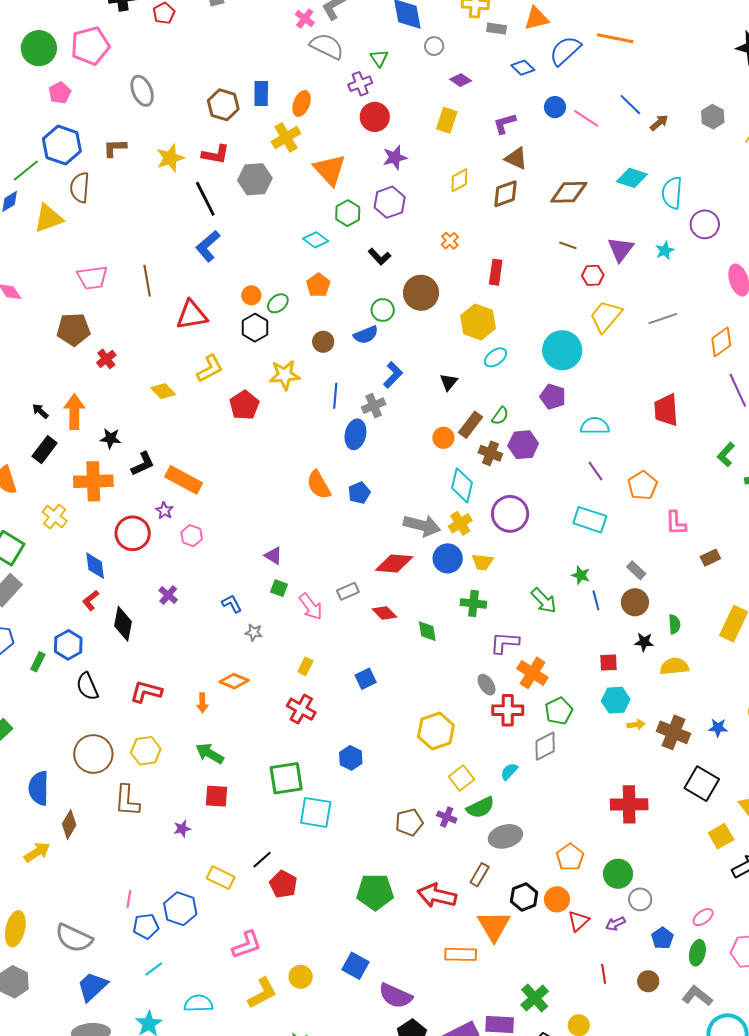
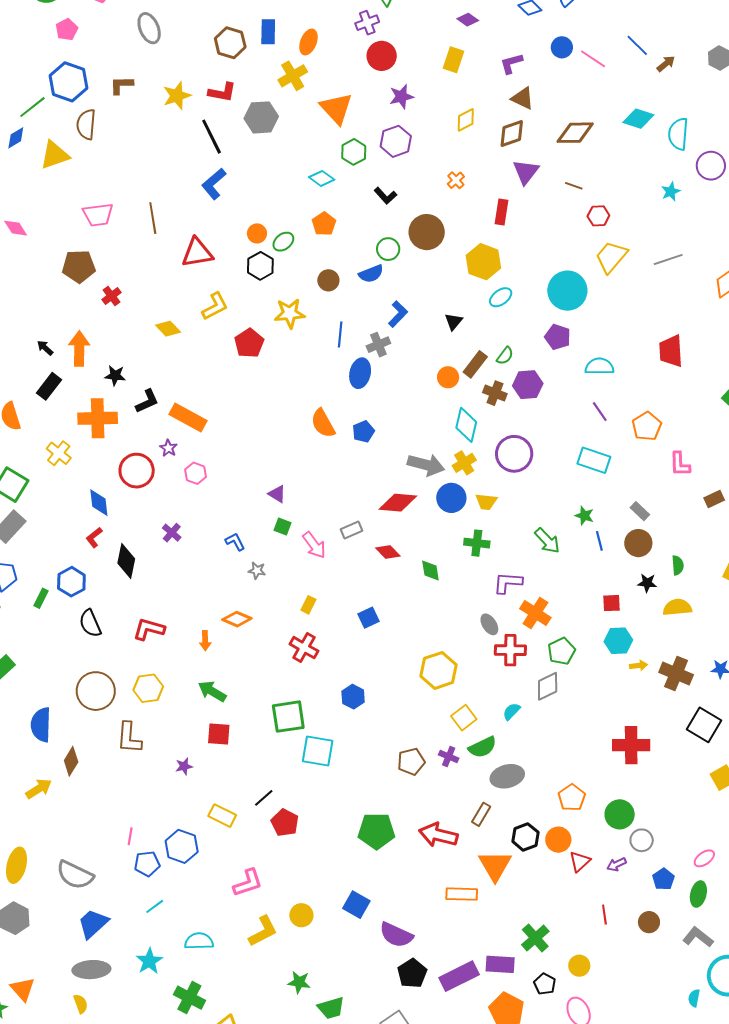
purple triangle: (621, 249) -> (526, 172), moved

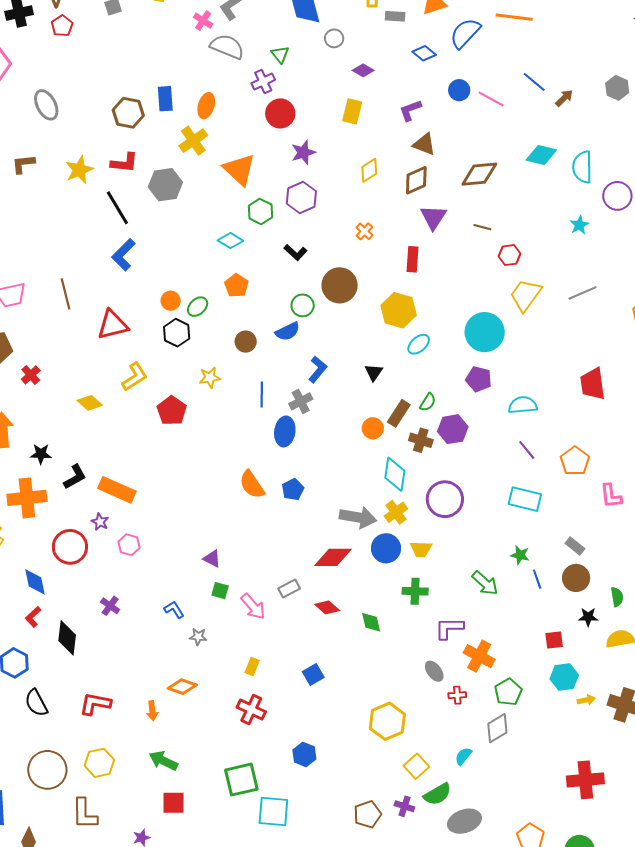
yellow star: (290, 313) -> (210, 378), size x0.7
red cross: (510, 650) -> (457, 695), size x0.6

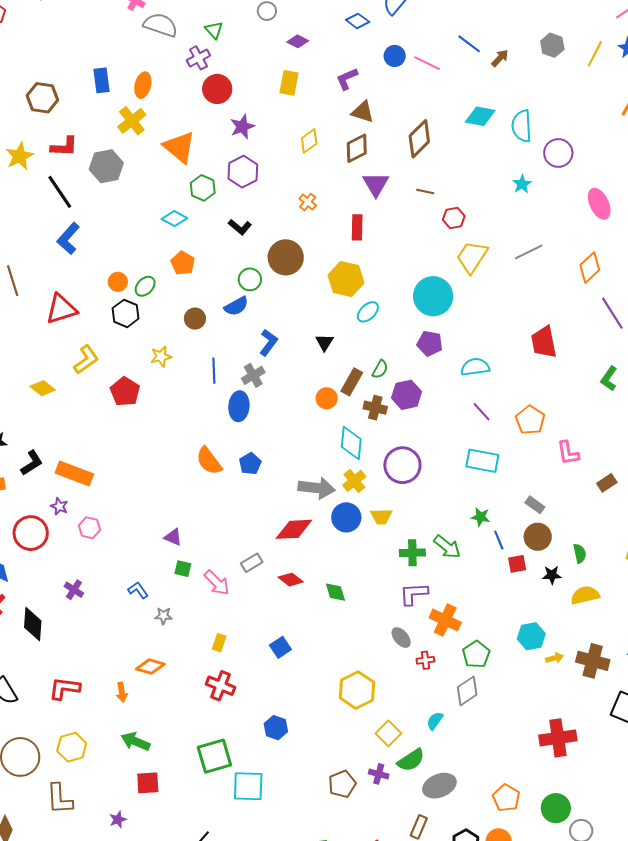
brown hexagon: (128, 113) -> (42, 98), moved
brown diamond: (479, 174) -> (419, 139), turned -36
green cross: (415, 591) -> (412, 553), moved
red square: (554, 640) -> (517, 564), moved

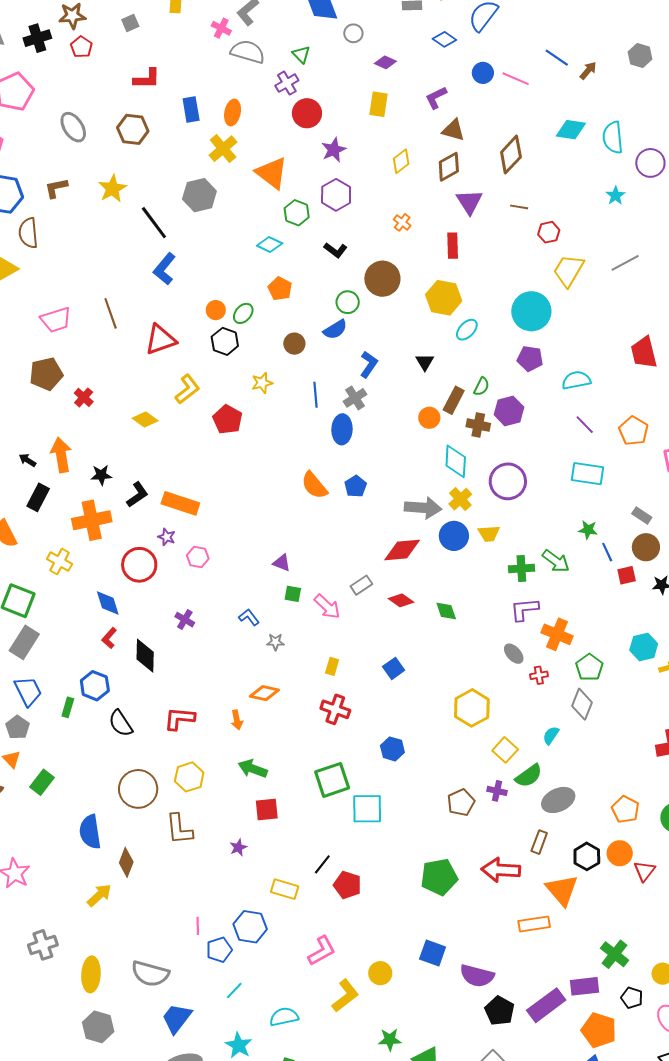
red L-shape: (64, 147) -> (147, 79), moved
gray diamond: (467, 691) -> (582, 704), turned -32

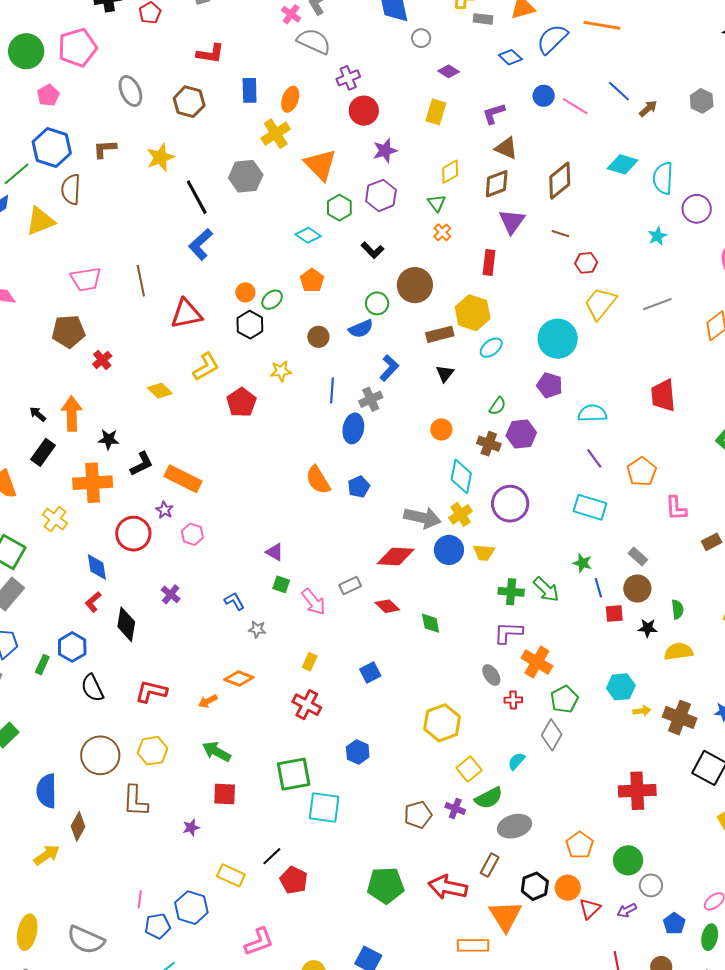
green triangle: (301, 55) -> (437, 203), moved
brown rectangle: (454, 400) -> (440, 334), moved, turned 40
orange arrow: (237, 720) -> (208, 701), turned 66

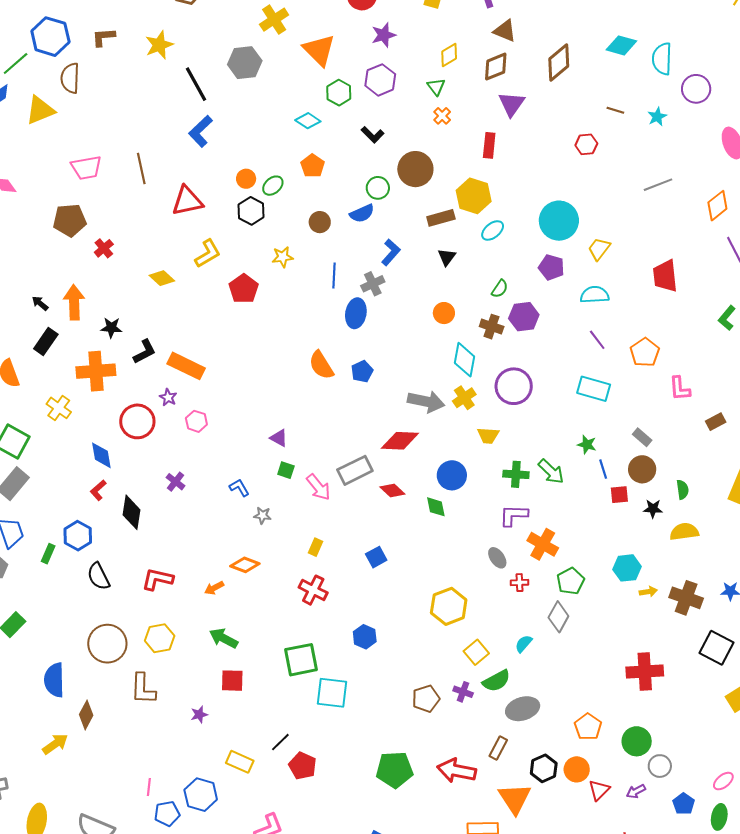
brown line: (560, 234) -> (615, 110), moved
yellow trapezoid: (600, 304) -> (599, 249), moved, size x0.7
blue circle: (449, 550) -> (452, 475), moved
gray rectangle: (350, 585) -> (355, 470), size x1.6

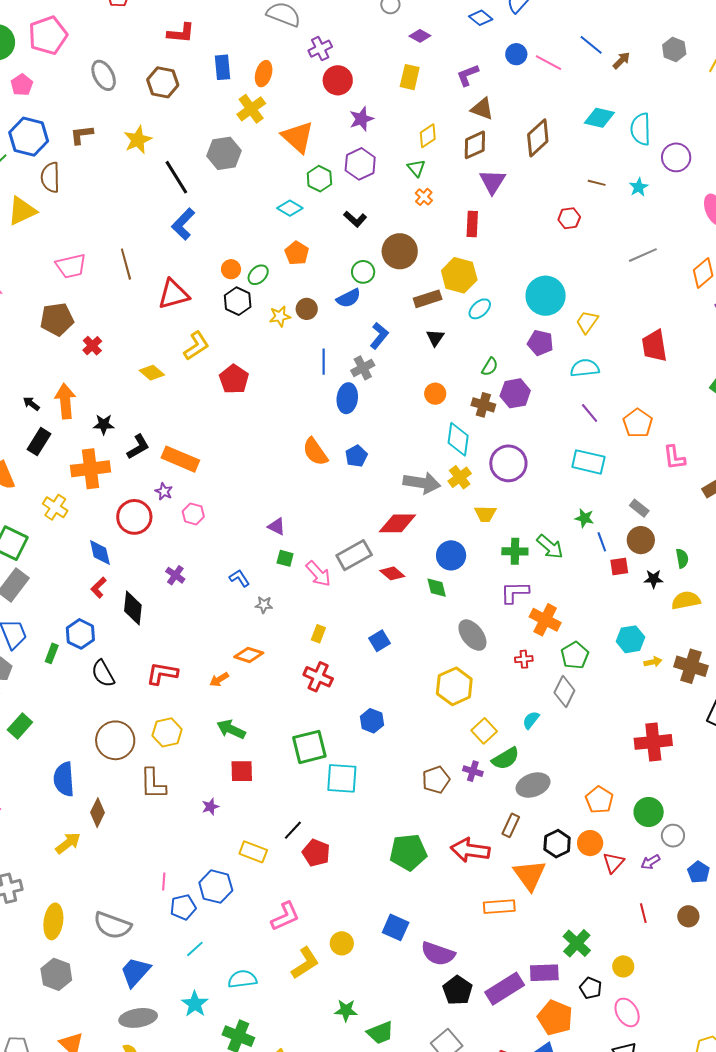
yellow star: (283, 257) -> (280, 316), moved
gray ellipse: (497, 558) -> (472, 635), moved, size x1.5

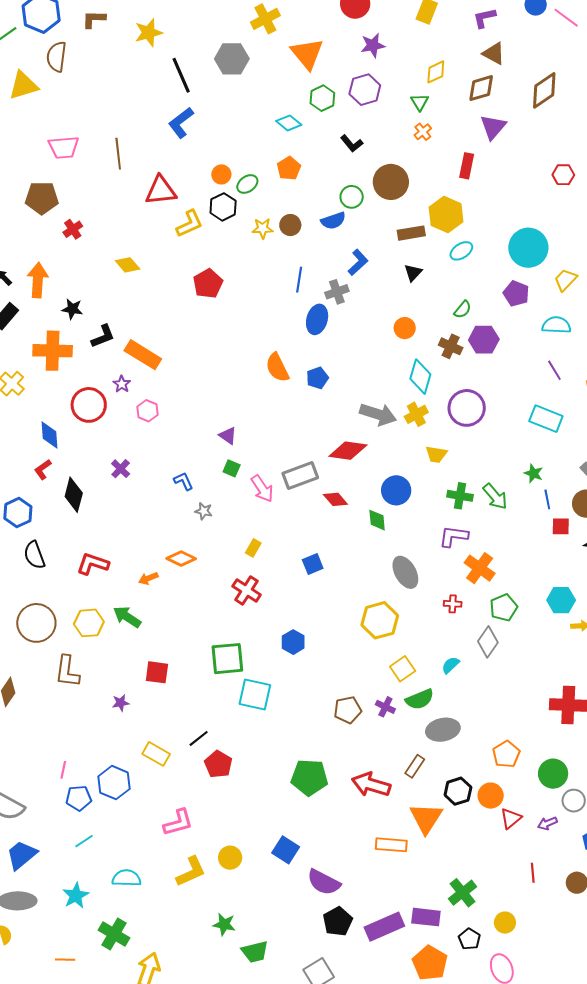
yellow L-shape: (196, 346) -> (190, 224), moved
green arrow: (231, 729) -> (127, 617), moved

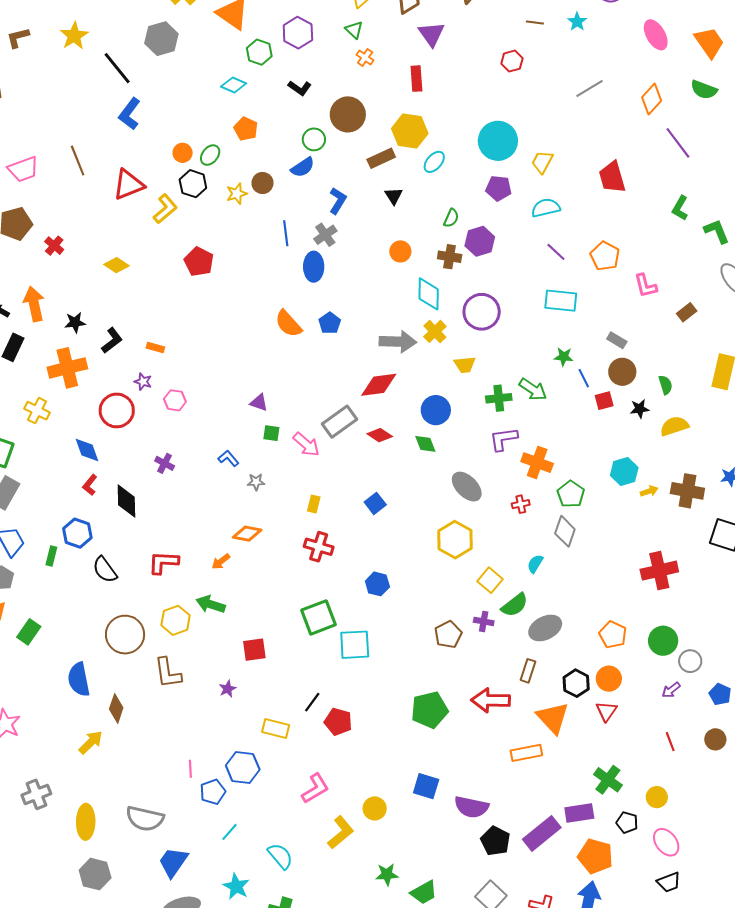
orange rectangle: (143, 355) -> (155, 348), size x0.5
red triangle: (511, 818) -> (606, 711), moved
cyan semicircle: (126, 878) -> (280, 856), turned 64

